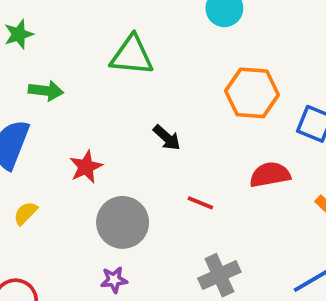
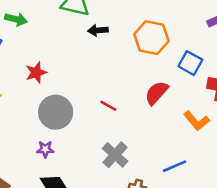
black arrow: (167, 138) -> (98, 30), moved, turned 126
red semicircle: (270, 175) -> (156, 93), turned -45
gray cross: (219, 275) -> (115, 155), turned -30

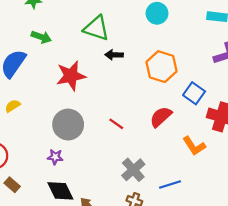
red star: (36, 73) -> (71, 76), moved, size x1.5
gray cross: (115, 155) -> (133, 170), moved

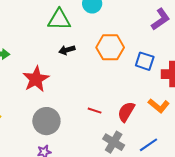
green triangle: (96, 28) -> (59, 20), moved
red semicircle: (161, 117) -> (126, 112), moved
red line: (116, 124) -> (95, 111), moved

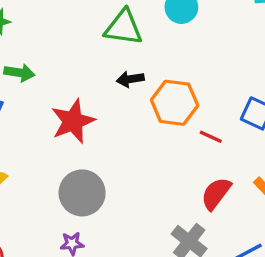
orange hexagon: (110, 47) -> (175, 103), moved
red line: (95, 111) -> (211, 137), moved

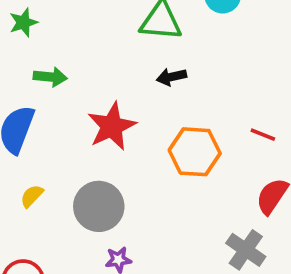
orange hexagon: (175, 103) -> (195, 152), moved
gray circle: (82, 193) -> (99, 206), moved

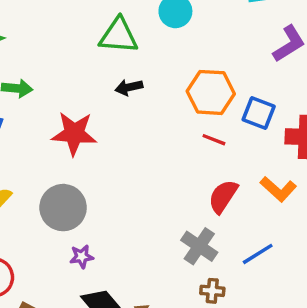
red star: (112, 126) -> (74, 133), turned 30
orange hexagon: (195, 152) -> (211, 92), moved

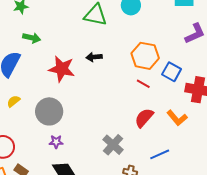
black arrow: (129, 87) -> (94, 57), moved
gray cross: (199, 246) -> (113, 145), moved

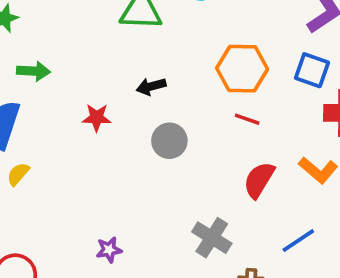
red star: (62, 69) -> (97, 118), size x0.6
blue square: (172, 72) -> (312, 70), moved
yellow semicircle: (13, 101) -> (18, 174), moved
gray circle: (49, 111) -> (169, 141), moved, size x0.7

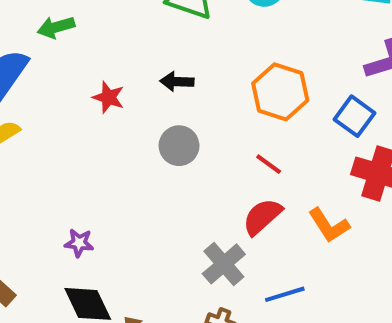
green arrow: (34, 71) -> (56, 27), turned 144
red line: (247, 119) -> (269, 164), moved
gray cross: (212, 238) -> (224, 264), moved

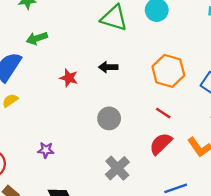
gray circle: (179, 146) -> (109, 118), moved
purple star: (79, 243) -> (46, 150), moved
gray cross: (224, 264) -> (117, 168), moved

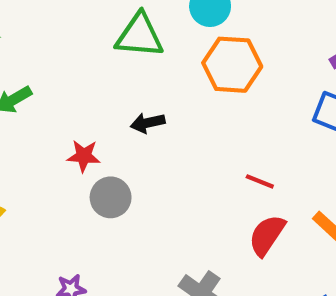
orange hexagon: (168, 71) -> (232, 65), moved
gray circle: (109, 118) -> (111, 197), moved

